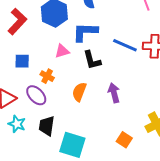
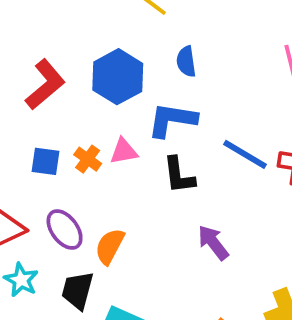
orange cross: (47, 76) -> (88, 159), moved
orange semicircle: (79, 92) -> (110, 246), moved
purple arrow: (114, 93) -> (213, 243), turned -30

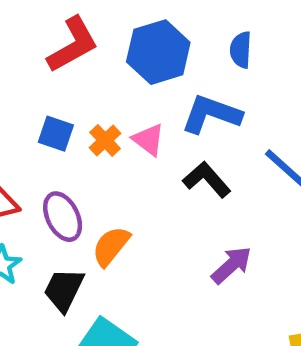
pink triangle: (124, 151) -> (148, 140), turned 36
black L-shape: (179, 175) -> (207, 180), turned 135
purple arrow: (213, 243) -> (231, 265), turned 75

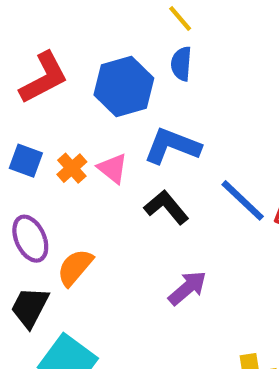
blue semicircle: (241, 50) -> (181, 64), moved

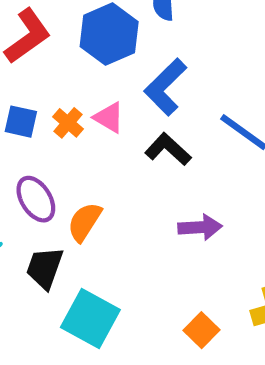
blue L-shape: (172, 146) -> (165, 87), turned -58
purple arrow: (187, 288) -> (200, 227), turned 45

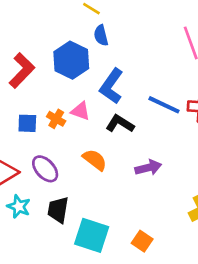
orange semicircle: (85, 222) -> (95, 160), moved, turned 105
orange square: (201, 330) -> (142, 241), moved

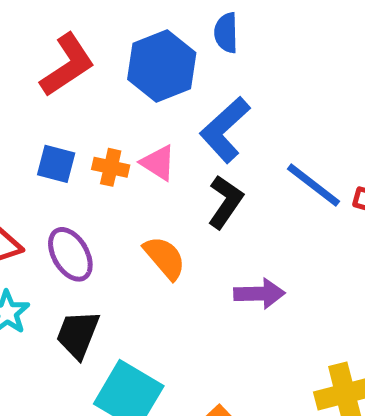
orange cross: (56, 119) -> (111, 167), turned -30
black L-shape: (120, 124) -> (225, 202), turned 80

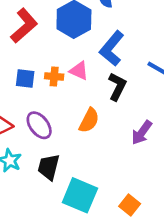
orange semicircle: (165, 258) -> (89, 120), turned 75
purple arrow: (259, 294) -> (142, 133), turned 135

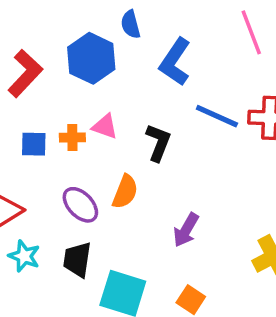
blue L-shape: (112, 48) -> (175, 62), moved
purple ellipse: (39, 125) -> (80, 205), moved
purple arrow: (142, 133) -> (186, 230), moved

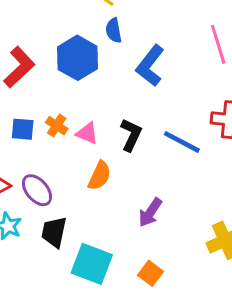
blue line: (217, 116) -> (182, 142), moved
pink triangle: (105, 126) -> (87, 133), moved
orange cross: (72, 137) -> (57, 126), turned 30
purple ellipse: (80, 205) -> (37, 190), moved

